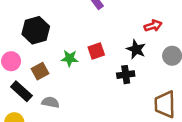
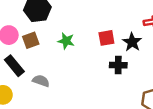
red square: (96, 51) -> (106, 38), moved
brown square: (40, 71) -> (31, 40), moved

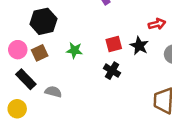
black cross: (118, 65) -> (112, 71), moved, turned 35

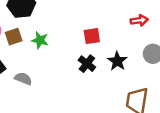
black star: (139, 46) -> (117, 61), moved
green star: (74, 50) -> (40, 40), moved

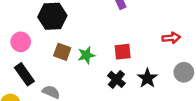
brown square: (14, 37) -> (62, 52), moved, turned 36
green star: (40, 40) -> (86, 55), moved, turned -30

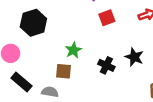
brown square: (62, 52) -> (64, 71), moved
red square: (123, 52) -> (107, 18), moved

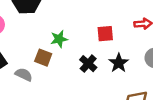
red square: (107, 18) -> (105, 34), moved

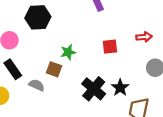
black star: (119, 63) -> (120, 88), moved
black cross: (88, 64) -> (94, 89), moved, size x1.5

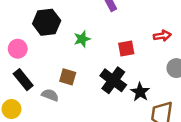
green star: (68, 52) -> (82, 39), moved
black cross: (94, 89) -> (113, 80), moved

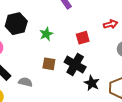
brown square: (68, 77) -> (49, 64), moved
black star: (140, 92) -> (92, 83), moved

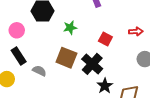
red square: (83, 38) -> (105, 39), turned 32
brown square: (49, 64) -> (66, 58), size x1.5

